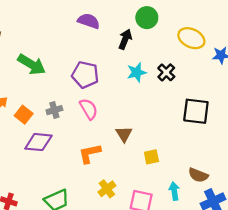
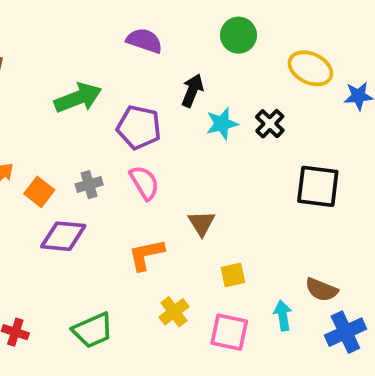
black arrow: (125, 39) -> (192, 90), moved
green arrow: (32, 64) -> (78, 98), moved, turned -52
yellow square: (151, 157) -> (233, 275), moved

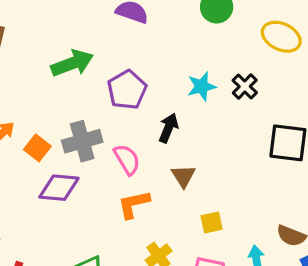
black arrow: (192, 90) -> (168, 128), moved
purple pentagon: (139, 127) -> (127, 90), turned 30
pink semicircle: (144, 183) -> (127, 159), moved
gray cross: (89, 185) -> (82, 141), size x1.6

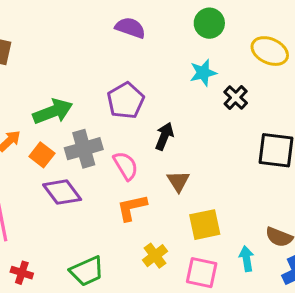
green arrow: (72, 63) -> (53, 111), moved
cyan star: (202, 86) -> (203, 73), moved
purple diamond: (59, 188) -> (62, 192), turned 48
yellow square: (212, 222) -> (205, 225), size x1.5

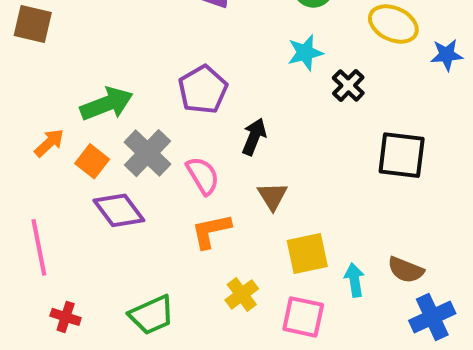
gray cross: (84, 149) -> (148, 153), turned -30
cyan arrow: (247, 259) -> (354, 280), moved

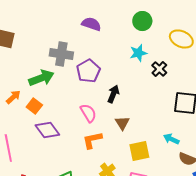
gray cross: (148, 153) -> (61, 54), moved, turned -35
cyan arrow: (354, 280) -> (171, 139), moved, turned -56

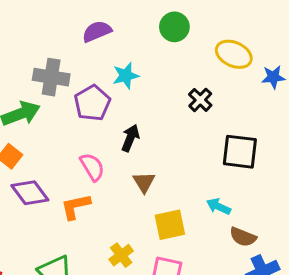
purple semicircle: (91, 24) -> (97, 31), turned -42
cyan star: (138, 53) -> (126, 76), moved
orange L-shape: (92, 140) -> (76, 206), moved

